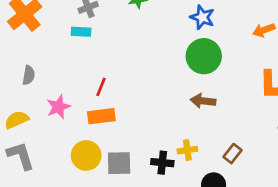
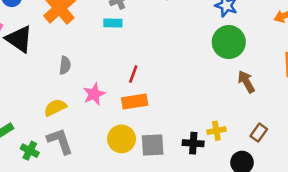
brown arrow: (203, 101) -> (246, 82), moved, turned 55

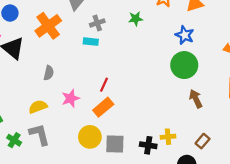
orange rectangle: (135, 101) -> (103, 107), turned -36

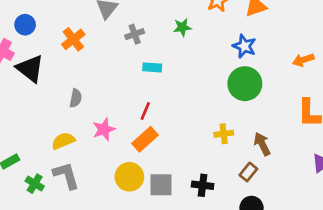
orange cross: (48, 26) -> (73, 39), size x0.7
cyan rectangle: (91, 42) -> (152, 67), moved
brown arrow: (196, 99) -> (262, 144), moved
yellow cross: (168, 137) -> (224, 134), moved
brown rectangle: (203, 141) -> (248, 172), moved

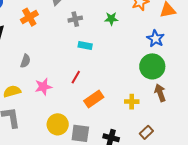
orange rectangle: (145, 139) -> (94, 99), moved
brown arrow: (262, 144) -> (160, 93), moved

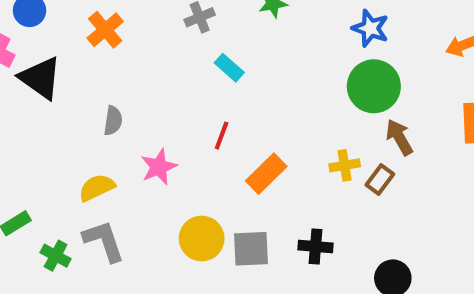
cyan rectangle: (85, 46) -> (229, 68), turned 40
brown rectangle: (146, 132) -> (380, 180), moved

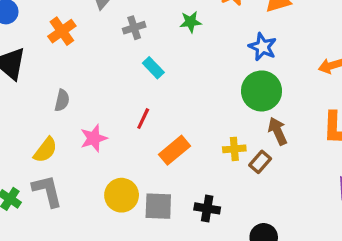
yellow semicircle: (97, 188) -> (45, 150), turned 148

